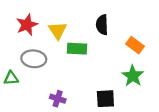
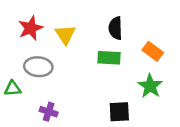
green rectangle: (77, 49) -> (109, 58), moved
purple cross: (58, 99) -> (49, 112), moved

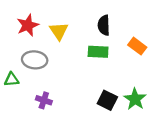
green star: (150, 86) -> (135, 99), moved
black square: (119, 112) -> (107, 100), turned 30

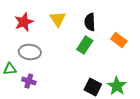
yellow triangle: (59, 31) -> (58, 19), moved
green rectangle: (98, 52) -> (85, 45), turned -60
purple cross: (44, 100) -> (29, 81), moved

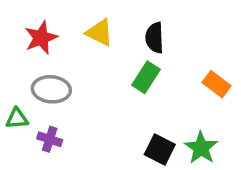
yellow triangle: (58, 19) -> (100, 33), turned -30
orange rectangle: (119, 40) -> (217, 84), moved

